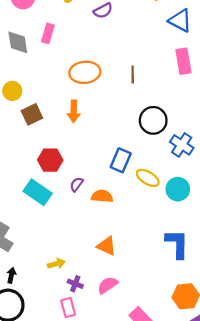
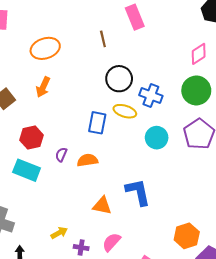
brown line: (133, 74) -> (103, 39), moved
orange arrow: (74, 111) -> (43, 87), turned 36
yellow ellipse: (148, 178) -> (125, 111), moved
blue L-shape: (177, 244) -> (138, 192), moved

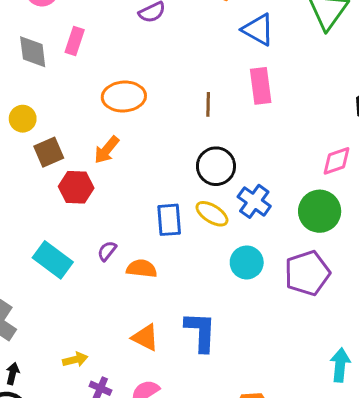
blue rectangle: (97, 123) -> (169, 220), turned -30
red hexagon: (32, 138) -> (76, 187), moved

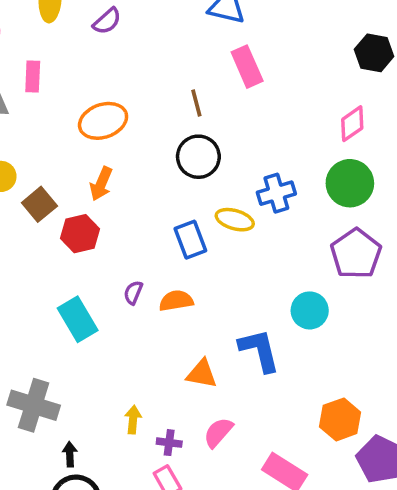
black circle: (216, 166) -> (198, 157), moved
blue cross: (254, 201) -> (276, 193), turned -36
cyan rectangle: (53, 260) -> (78, 319), turned 39
cyan circle: (247, 262) -> (310, 310), moved
yellow arrow: (75, 360) -> (133, 420), turned -55

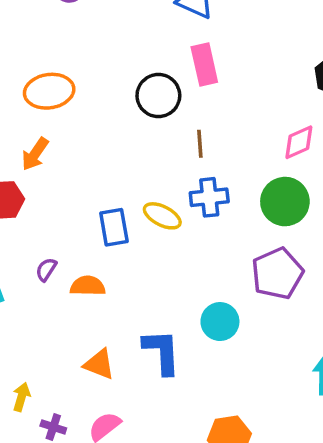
brown line: (196, 103) -> (200, 144), moved
black circle: (198, 157) -> (158, 96), moved

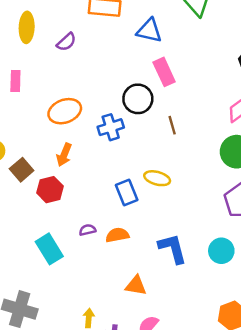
blue cross: (209, 197) -> (111, 127), moved
purple semicircle: (46, 269) -> (88, 230), turned 56
cyan circle: (220, 322) -> (221, 251), moved
blue L-shape: (162, 352) -> (173, 248), moved

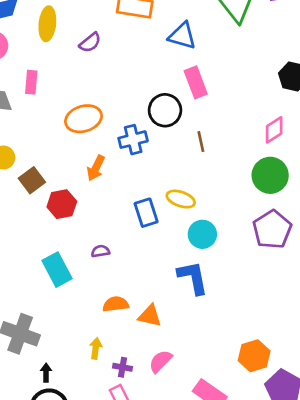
orange arrow: (64, 155) -> (96, 168), moved
orange semicircle: (117, 235) -> (116, 304), moved
cyan circle: (221, 251) -> (202, 234), moved

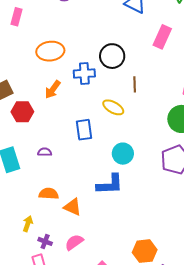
pink rectangle: (196, 82) -> (162, 37), moved, turned 35
yellow ellipse: (181, 199) -> (113, 107), moved
blue L-shape: (193, 278) -> (110, 184), turned 88

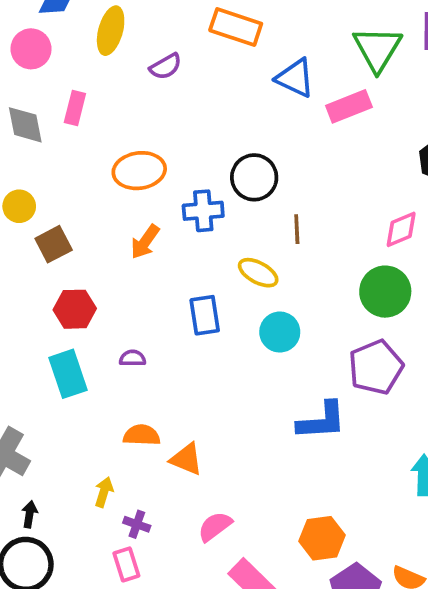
pink rectangle: (162, 37) -> (349, 106), moved, turned 45
red hexagon: (22, 112) -> (75, 309), moved
cyan circle: (123, 154) -> (280, 332), moved
blue L-shape: (110, 184) -> (322, 421), moved
pink semicircle: (74, 242) -> (215, 526), moved

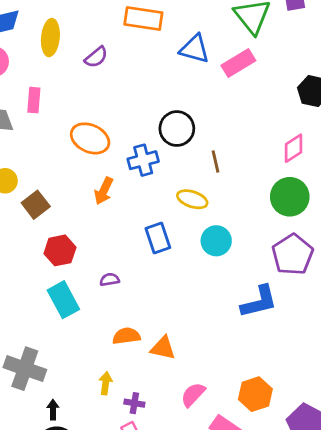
orange ellipse: (139, 171) -> (90, 138), turned 42
orange hexagon: (322, 538) -> (255, 394), moved

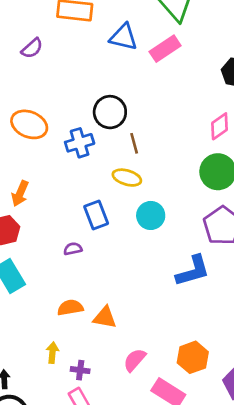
brown line: (215, 162) -> (134, 143), moved
orange arrow: (104, 191) -> (20, 193), moved
purple semicircle: (110, 280) -> (73, 249), moved

